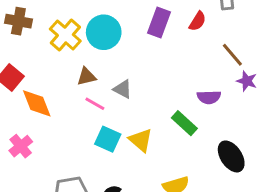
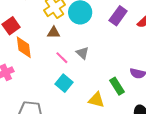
brown triangle: (86, 77) -> (54, 33), moved
yellow triangle: (141, 140) -> (96, 100), moved, turned -42

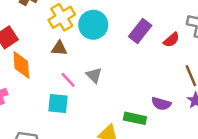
cyan square: (64, 83) -> (58, 103), moved, turned -36
green rectangle: (117, 86) -> (135, 118), turned -48

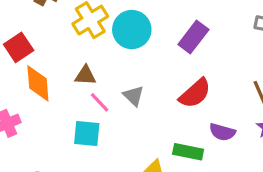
red semicircle: (171, 40) -> (195, 93), moved, size x1.5
brown triangle: (59, 48) -> (85, 76), moved

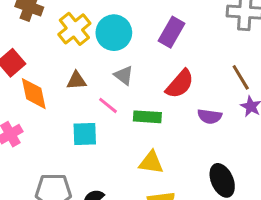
gray triangle: (134, 96) -> (124, 75), moved
pink line: (100, 102) -> (108, 105), moved
green rectangle: (188, 152) -> (147, 117), moved

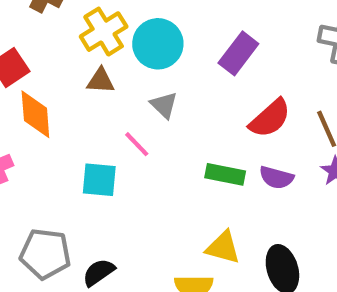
brown triangle: (77, 81) -> (101, 81), moved
red semicircle: (180, 84) -> (270, 118), moved
green rectangle: (147, 117) -> (225, 174), moved
yellow triangle: (151, 162) -> (223, 247), moved

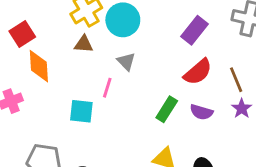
purple rectangle: (238, 53) -> (194, 30), moved
pink line: (137, 144) -> (107, 88), turned 60
green rectangle: (225, 174) -> (167, 109), turned -70

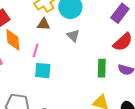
pink line: (107, 88) -> (36, 50), moved
green rectangle: (167, 109) -> (102, 68), turned -30

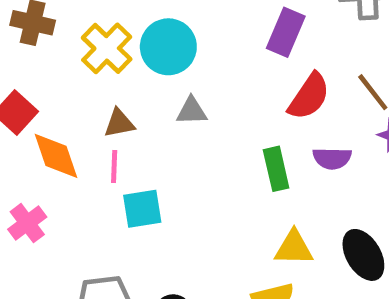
brown triangle: (44, 24) -> (119, 123), moved
gray triangle: (73, 36) -> (192, 111), turned -32

